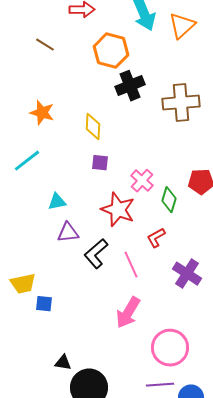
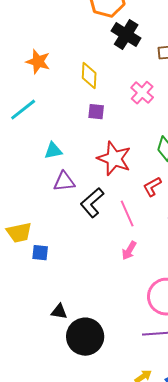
black cross: (130, 86) -> (126, 35), turned -36
pink cross: (142, 181) -> (142, 93), moved
pink arrow: (128, 313) -> (129, 251), moved, size x0.6

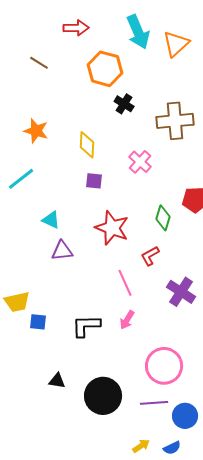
black cross: (126, 35) -> (124, 104), size x0.7
cyan triangle: (53, 151) -> (51, 220), turned 36
black L-shape: (92, 203) -> (86, 326), moved, turned 40
black circle: (85, 337) -> (103, 396), moved

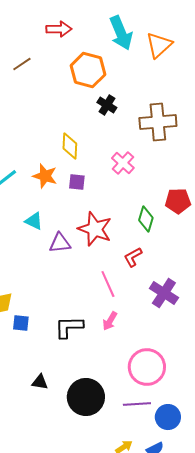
brown line: (39, 63) -> (22, 64), turned -66
orange star: (36, 131) -> (45, 176), moved
purple triangle: (62, 251) -> (60, 243), moved

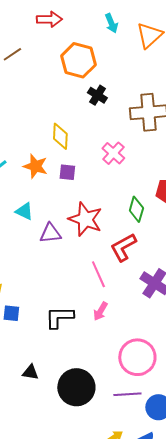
cyan arrow: (121, 33) -> (111, 23), size x0.6
red L-shape: (133, 257) -> (123, 247), size x1.4

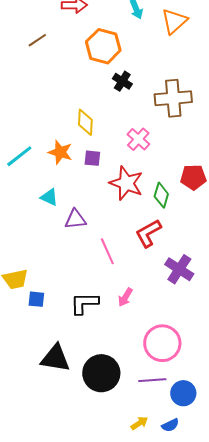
red star: (85, 219) -> (126, 183), moved
pink line: (98, 274) -> (107, 251), moved
black triangle: (30, 372) -> (55, 358), size x1.8

